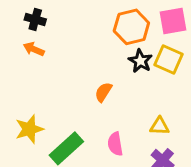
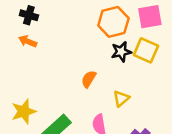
black star: (140, 61) -> (121, 52), turned 30
yellow triangle: (160, 126) -> (121, 98), moved, turned -42

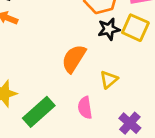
orange semicircle: (89, 79) -> (74, 59), size x1.5

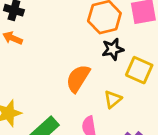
yellow square: (135, 28) -> (139, 70), moved

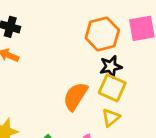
yellow square: (139, 70) -> (112, 88), moved

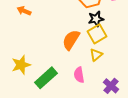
yellow square: (112, 88) -> (97, 34), turned 36

